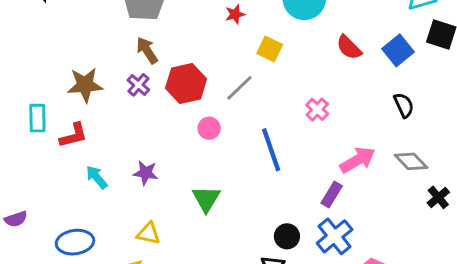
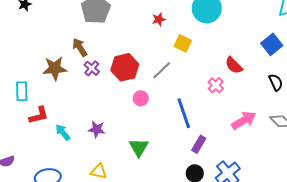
red semicircle: (349, 47) -> (234, 65), moved
brown arrow: (147, 50) -> (80, 47), moved
red L-shape: (74, 135) -> (39, 115), moved
purple rectangle: (332, 195) -> (199, 144), moved

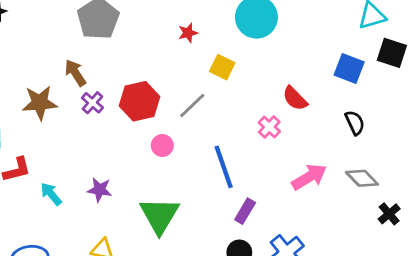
blue square: (272, 44) -> (349, 68), turned -30
green triangle: (139, 147) -> (159, 215), size x1.4

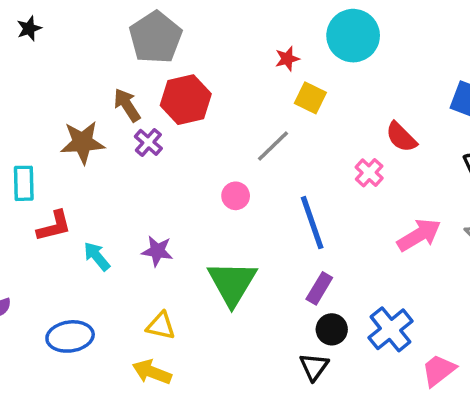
red star: (188, 33) -> (287, 59), moved
red hexagon: (140, 101) -> (186, 100), moved
purple rectangle: (245, 211) -> (319, 288), moved

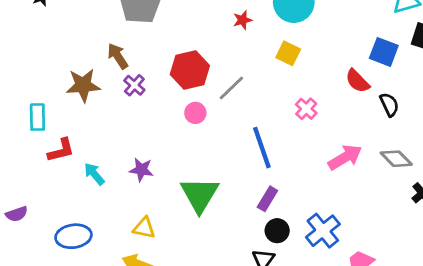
yellow square: (310, 98) -> (288, 53), moved
red hexagon: (186, 100) -> (190, 70), moved
red semicircle: (401, 137) -> (357, 81), moved
pink circle: (236, 196) -> (195, 113), moved

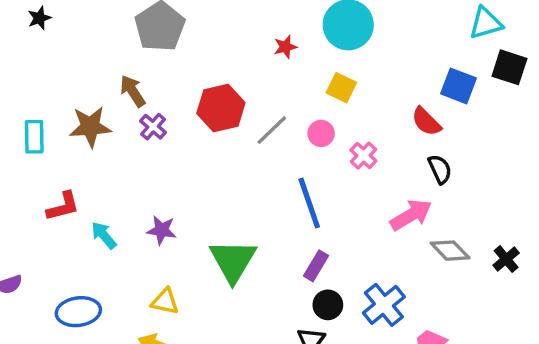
black semicircle: (389, 105) -> (440, 169), moved
pink circle: (195, 113) -> (321, 133), moved
cyan rectangle: (37, 117) -> (34, 137), moved
gray diamond: (396, 159) -> (450, 251), moved

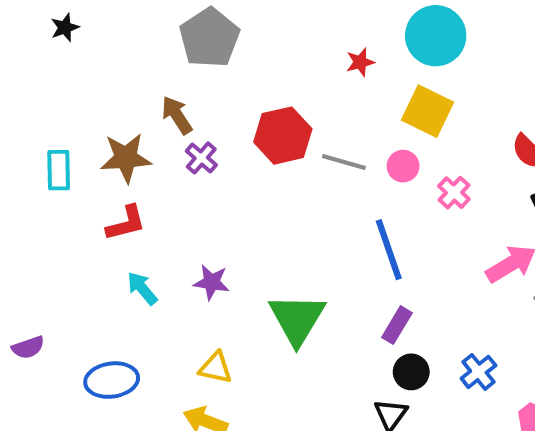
yellow square: (341, 88) -> (428, 111), size x1.4
gray line: (272, 130) -> (344, 162), turned 60
red L-shape: (63, 206) -> (126, 223), moved
blue cross: (384, 305) -> (478, 372), size x0.7

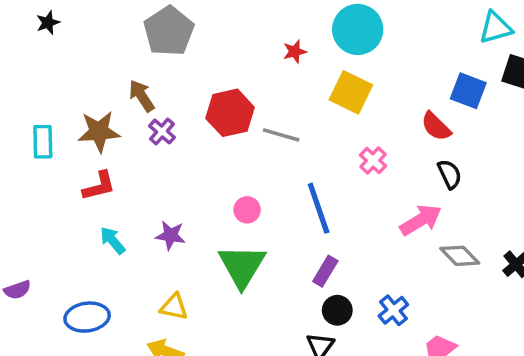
pink circle: (403, 166) -> (247, 210), moved

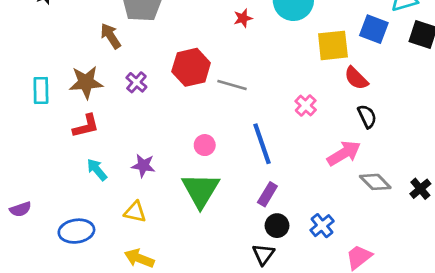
blue square: (468, 91) -> (374, 29), moved
yellow square: (351, 92) -> (333, 45), moved, turned -32
brown arrow: (142, 96) -> (111, 36), moved
yellow triangle: (174, 307) -> (135, 212), moved

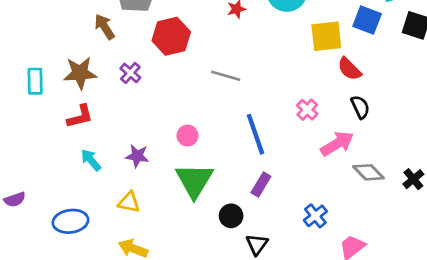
red hexagon: (191, 67) -> (171, 36), moved
pink cross: (306, 106) -> (307, 110), moved
pink circle: (205, 145) -> (188, 136), moved
black circle: (277, 226) -> (231, 216), moved

